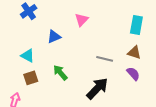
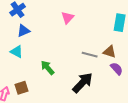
blue triangle: (54, 37) -> (24, 31), moved
brown triangle: (134, 52) -> (110, 52), moved
brown square: (31, 78) -> (22, 88), moved

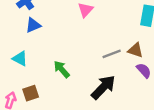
cyan triangle: (17, 52) -> (20, 59), moved
gray line: (90, 55) -> (112, 54), turned -35

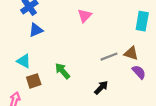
black arrow: (103, 87) -> (101, 88), size x0.6
brown square: (31, 93) -> (34, 81), moved

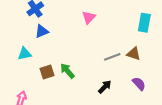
cyan triangle: (24, 61) -> (25, 54), moved, turned -40
purple semicircle: (139, 72) -> (139, 84), moved
brown square: (34, 81) -> (47, 72), moved

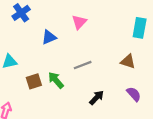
blue triangle: (42, 31) -> (49, 37), moved
gray line: (112, 57) -> (83, 65), moved

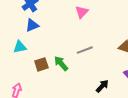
blue triangle: (49, 37) -> (32, 25), moved
black arrow: (97, 98) -> (102, 86), moved

